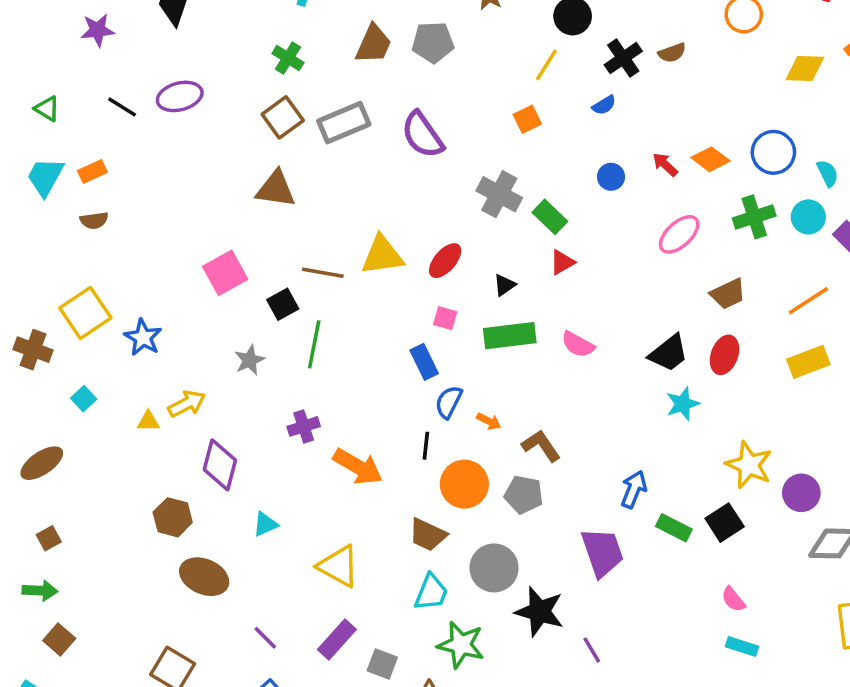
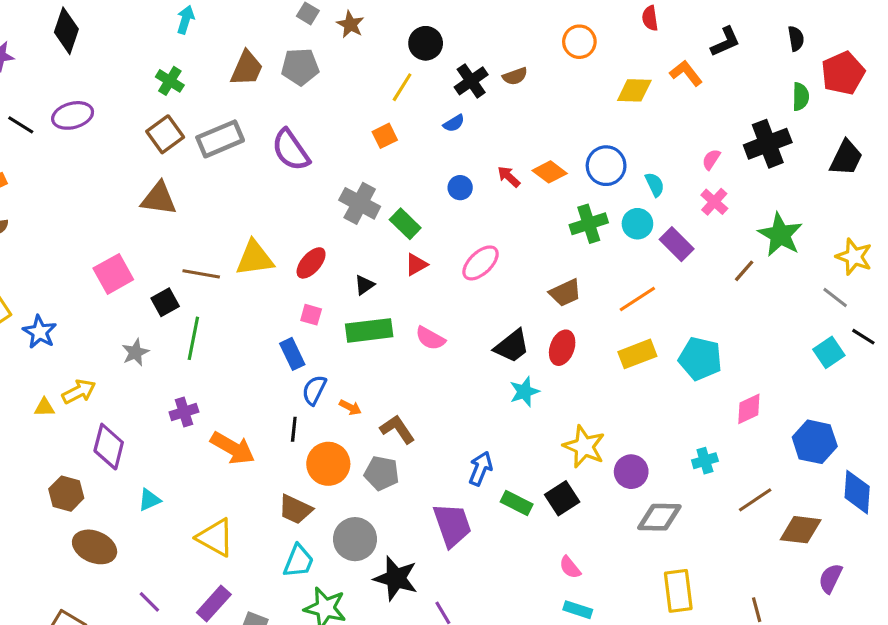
pink ellipse: (679, 234) -> (481, 263), moved

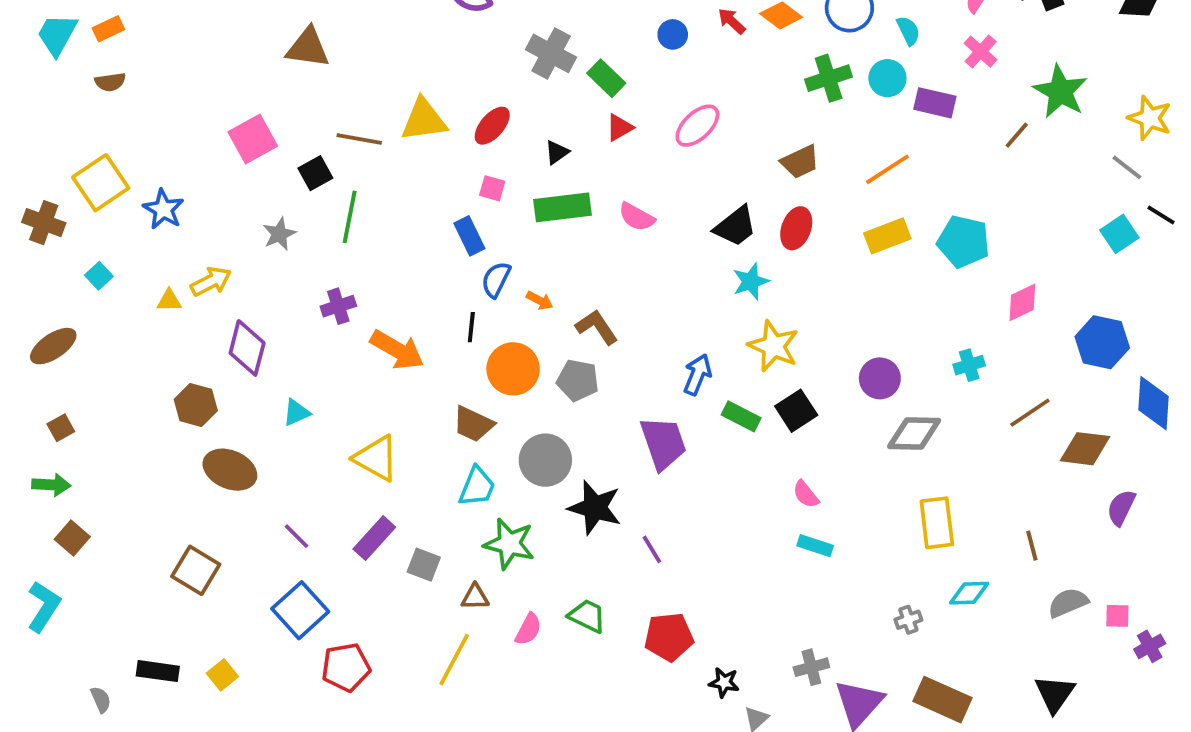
purple rectangle: (677, 244) -> (935, 103), turned -32
yellow star: (584, 447) -> (773, 346), moved

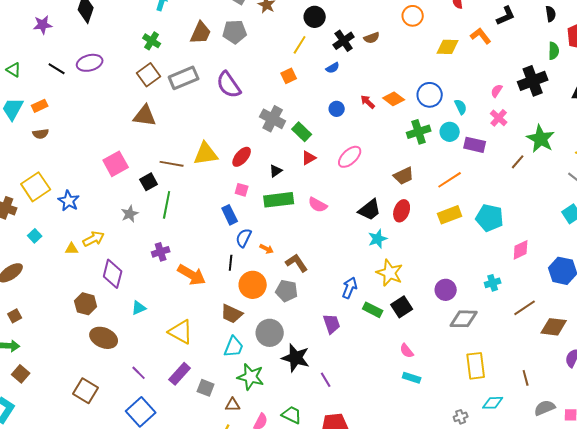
purple trapezoid: (663, 443) -> (332, 324), size x0.7

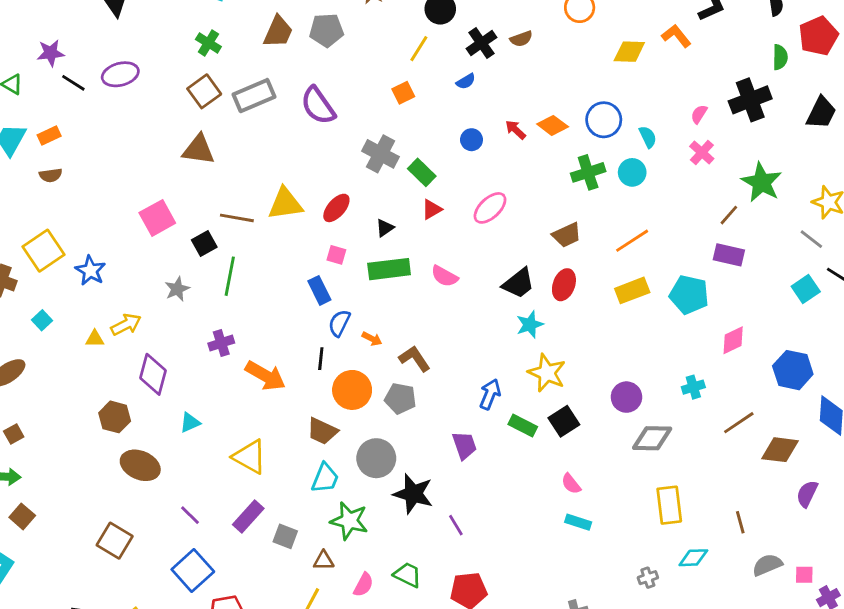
purple star: (43, 25) -> (51, 53), moved
purple rectangle: (475, 145) -> (729, 255), moved

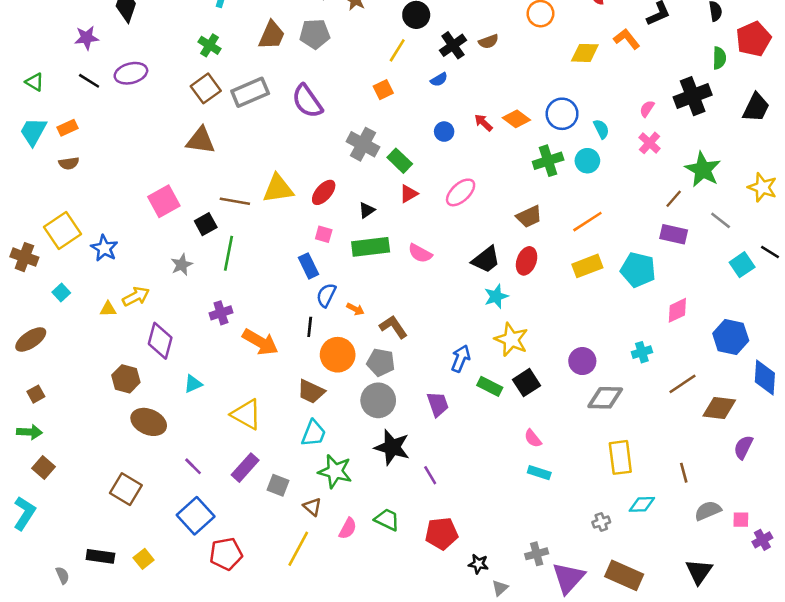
purple star: (51, 53) -> (87, 38), moved
gray line: (811, 239) -> (721, 220), moved
gray circle: (376, 458) -> (378, 400), moved
brown triangle: (324, 561) -> (312, 507), turned 42

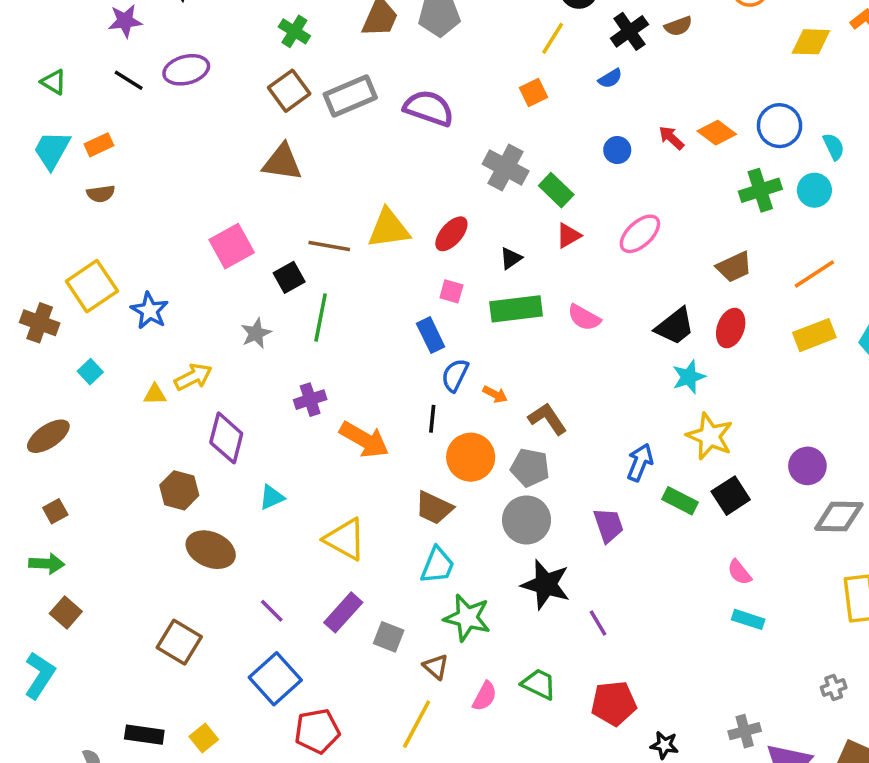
purple semicircle: (307, 101) -> (429, 108), turned 144

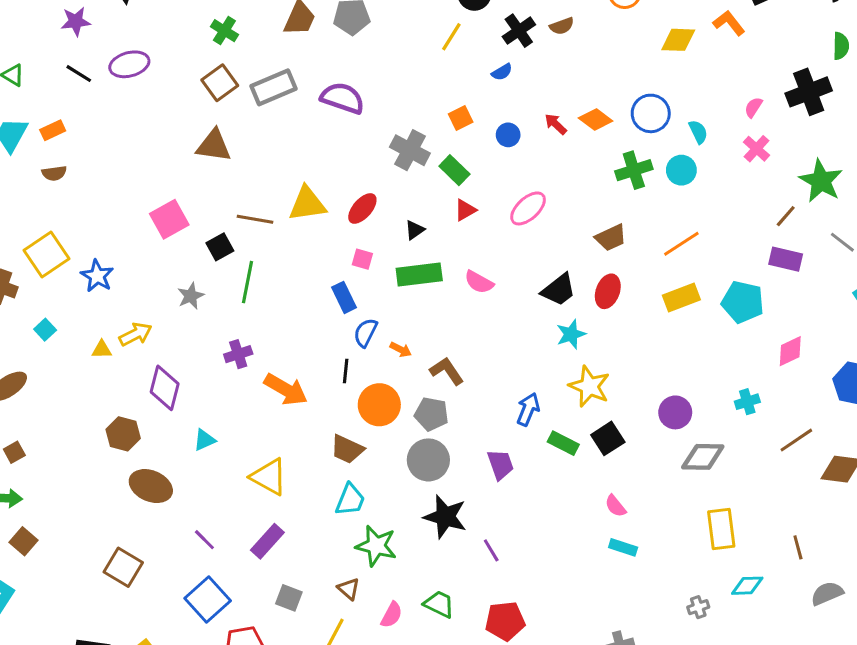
orange square: (533, 92) -> (461, 118), moved
gray square: (389, 637) -> (289, 598), moved

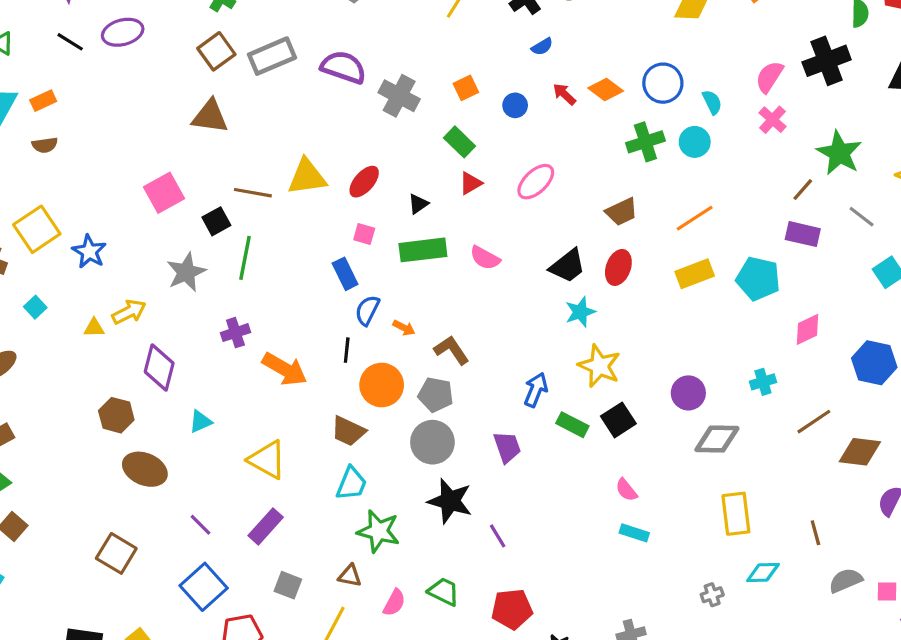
blue semicircle: (502, 72) -> (542, 47), moved
pink semicircle: (753, 107) -> (769, 77), size x1.5
gray cross: (410, 150) -> (399, 96), moved
gray star: (191, 296) -> (186, 272), size x1.4
brown triangle: (349, 589) -> (350, 576), turned -30

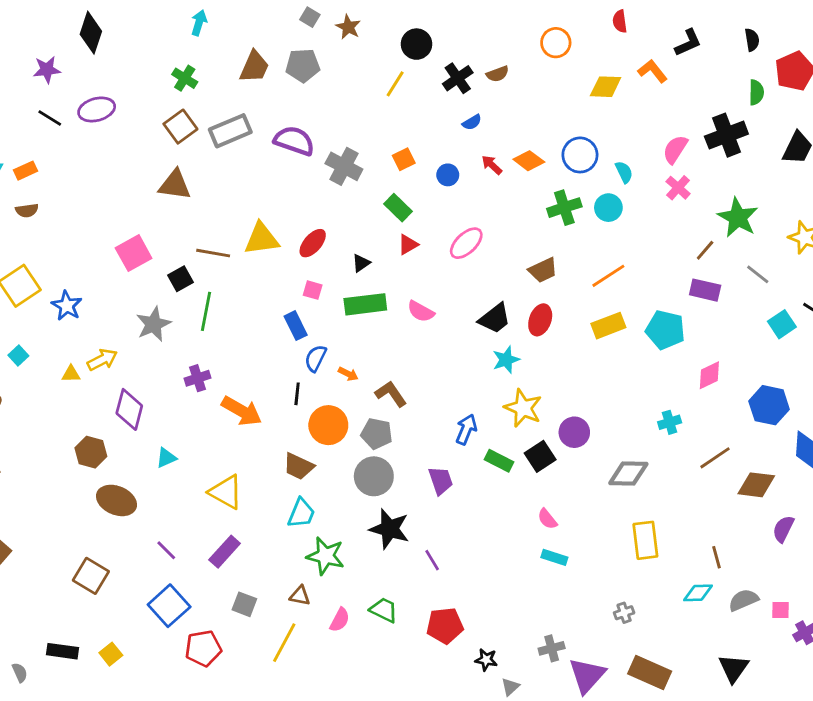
purple circle: (688, 393) -> (574, 432), moved
cyan diamond: (763, 573) -> (698, 593), moved

